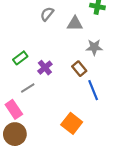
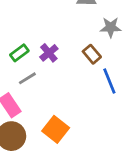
green rectangle: (20, 58) -> (19, 53), moved
orange square: (72, 123) -> (56, 129), moved

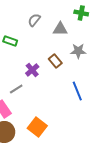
green rectangle: (19, 53) -> (10, 41), moved, turned 56
brown rectangle: (92, 54) -> (55, 61), moved

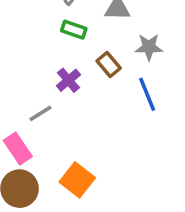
green rectangle: (10, 41) -> (74, 30), moved
blue line: (77, 91) -> (147, 94), moved

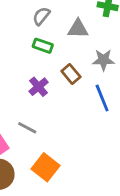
gray line: (40, 113) -> (27, 128), moved, turned 60

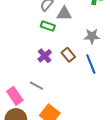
gray triangle: (78, 29) -> (64, 14), moved
brown rectangle: (71, 74) -> (68, 55), moved

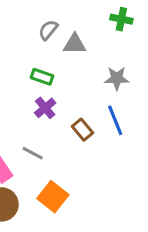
green rectangle: (48, 26) -> (42, 77), moved
brown rectangle: (68, 55) -> (82, 130), moved

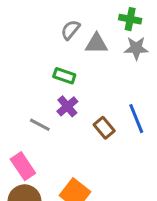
green cross: (121, 19) -> (130, 19), moved
gray star: (117, 78) -> (136, 48), moved
gray line: (33, 153) -> (40, 125), moved

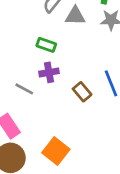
purple cross: (67, 106) -> (49, 72), turned 30

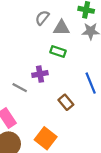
green rectangle: (46, 45) -> (58, 52), moved
brown rectangle: (82, 92) -> (66, 102), moved

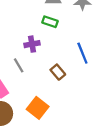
gray line: (20, 88) -> (19, 65), moved, turned 32

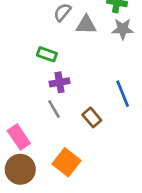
green rectangle: (50, 22) -> (47, 54), moved
gray line: (19, 65) -> (54, 109), moved

